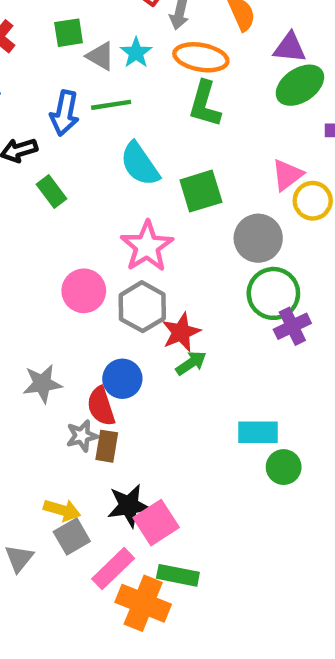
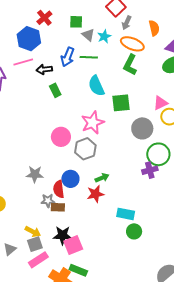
green circle: (273, 293) -> (158, 154), moved
red star: (181, 332) -> (95, 194), moved
brown rectangle: (107, 446) -> (58, 207), turned 72
pink rectangle: (113, 569) -> (38, 260), moved

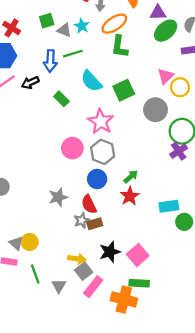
orange ellipse: (132, 44) -> (114, 24), turned -35
green rectangle: (55, 90) -> (61, 99), moved
blue circle: (70, 179) -> (97, 179), moved
pink square: (73, 245) -> (138, 255), moved

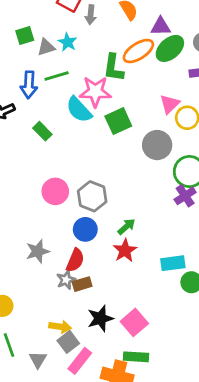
orange ellipse: (114, 24) -> (138, 51), moved
gray triangle: (64, 30) -> (46, 47), turned -40
pink star: (101, 122) -> (95, 92), moved, turned -30
red semicircle: (89, 204) -> (75, 260), turned -132

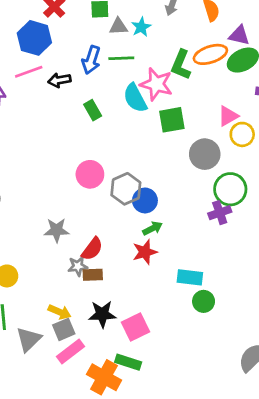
blue circle: (85, 229) -> (145, 200), moved
gray triangle: (38, 360) -> (29, 339), size x1.4

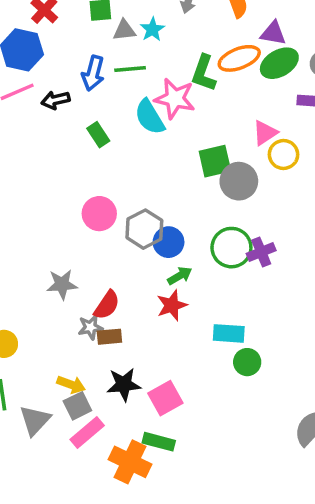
green square: (172, 120) -> (215, 161), moved
green circle: (230, 189) -> (231, 248), moved

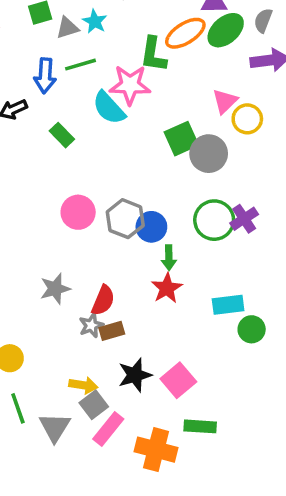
green arrow: (180, 276) -> (169, 258), turned 130
green rectangle: (159, 442) -> (200, 426), moved

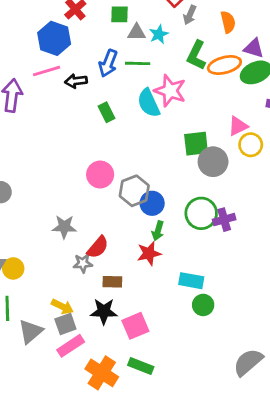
green L-shape: (153, 54) -> (196, 55), moved
brown rectangle: (112, 331) -> (112, 282), moved

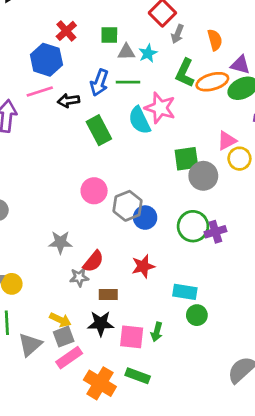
green rectangle: (107, 112) -> (99, 130), size x1.5
green arrow: (158, 231) -> (157, 332), moved
pink square: (135, 326) -> (132, 337), turned 30

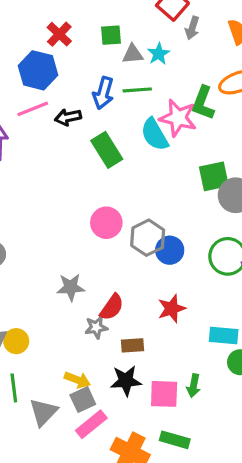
green L-shape: (185, 73) -> (203, 103), moved

